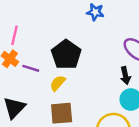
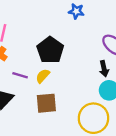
purple line: (31, 68) -> (20, 75), moved

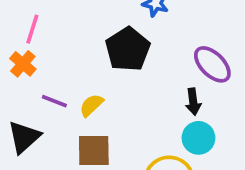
black pentagon: (50, 50) -> (128, 49), moved

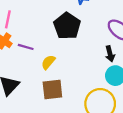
purple line: (54, 101) -> (26, 47), moved

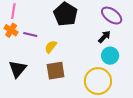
black arrow: (110, 54) -> (104, 37), turned -120

